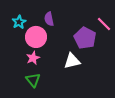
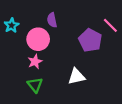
cyan star: (19, 22) -> (12, 25), moved
white triangle: (72, 61) -> (76, 76), moved

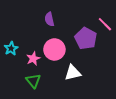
cyan star: (12, 25) -> (11, 48), moved
pink circle: (38, 39) -> (54, 49), moved

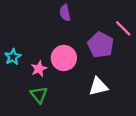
purple semicircle: (49, 19) -> (65, 13), moved
white triangle: (73, 73) -> (98, 86), moved

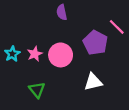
pink star: (39, 69) -> (35, 54), moved

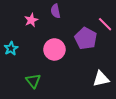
pink star: (35, 54) -> (31, 20), moved
white triangle: (93, 82) -> (101, 79), moved

